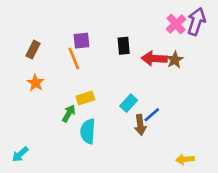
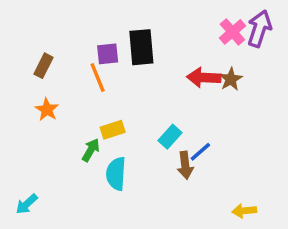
black rectangle: (124, 46) -> (141, 47), moved, size x1.5

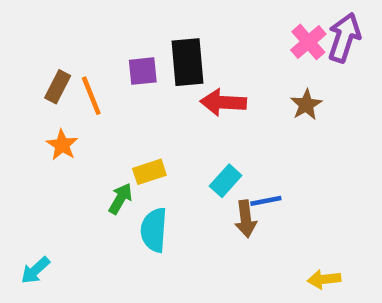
orange line: (98, 78) -> (91, 96), moved
red arrow: (204, 78) -> (223, 102), moved
blue line: (200, 152) -> (266, 201), turned 30

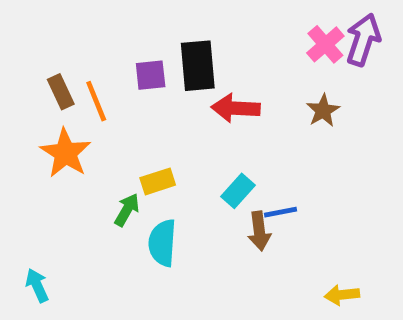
brown rectangle: (58, 87) -> (61, 92), turned -52
orange star: (62, 145) -> (66, 153), size x1.5
cyan arrow: (35, 270) -> (37, 285), turned 108

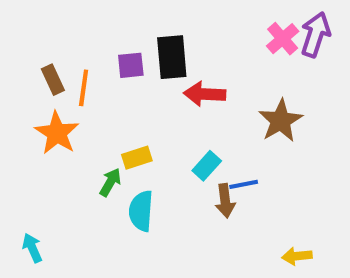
orange line: (96, 101) -> (84, 88), turned 30
brown star: (323, 111) -> (281, 121), moved, size x1.5

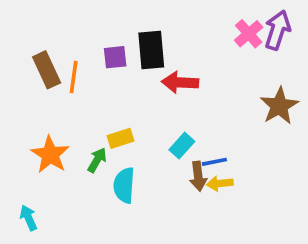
brown rectangle: (53, 80) -> (47, 70), size x1.4
brown star: (281, 121) -> (279, 106), moved
orange star: (57, 133) -> (50, 155), moved
yellow arrow: (297, 256) -> (220, 183), moved

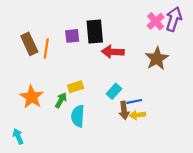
brown star: (279, 106) -> (157, 59), moved

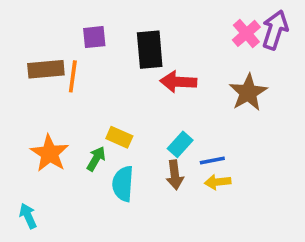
purple square: (72, 36) -> (94, 37), moved
brown rectangle: (29, 44) -> (46, 69), turned -70
yellow rectangle: (76, 87) -> (119, 137), turned 42
brown arrow: (124, 110) -> (175, 175), moved

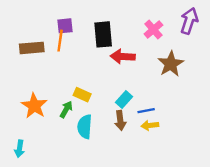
pink cross: (246, 33) -> (153, 30), moved
orange line: (73, 76) -> (60, 41), moved
cyan arrow: (28, 216) -> (19, 149), turned -147

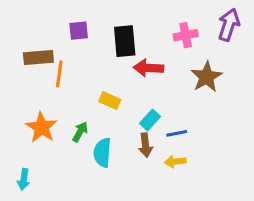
pink cross: (153, 30) -> (186, 35), turned 30
orange line: (60, 41) -> (59, 74), moved
yellow rectangle: (82, 95) -> (110, 101), moved
yellow arrow: (150, 125) -> (175, 162), moved

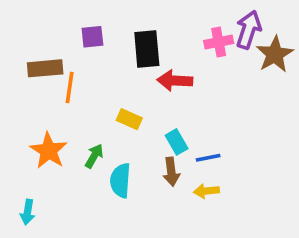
purple arrow: (229, 25) -> (248, 30), moved
brown star: (206, 77) -> (275, 54), moved
cyan rectangle: (150, 120) -> (177, 142), turned -72

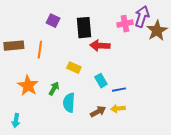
purple square: (92, 37) -> (53, 21), turned 32
brown rectangle: (45, 68) -> (14, 46), moved
brown arrow: (171, 172) -> (98, 112), moved, turned -112

